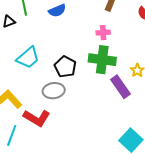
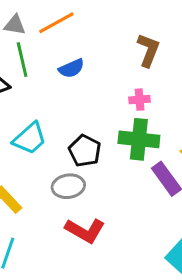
red L-shape: (37, 118) -> (85, 231), moved

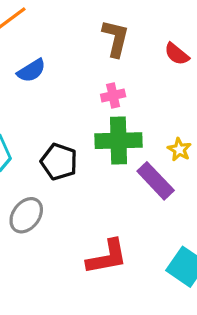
gray ellipse: (68, 186) -> (26, 215), moved, turned -36
red L-shape: (85, 231) -> (107, 257), moved, turned -33

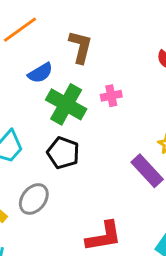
brown L-shape: (116, 38) -> (81, 47), moved
green cross: (118, 141) -> (66, 104), moved, turned 30

